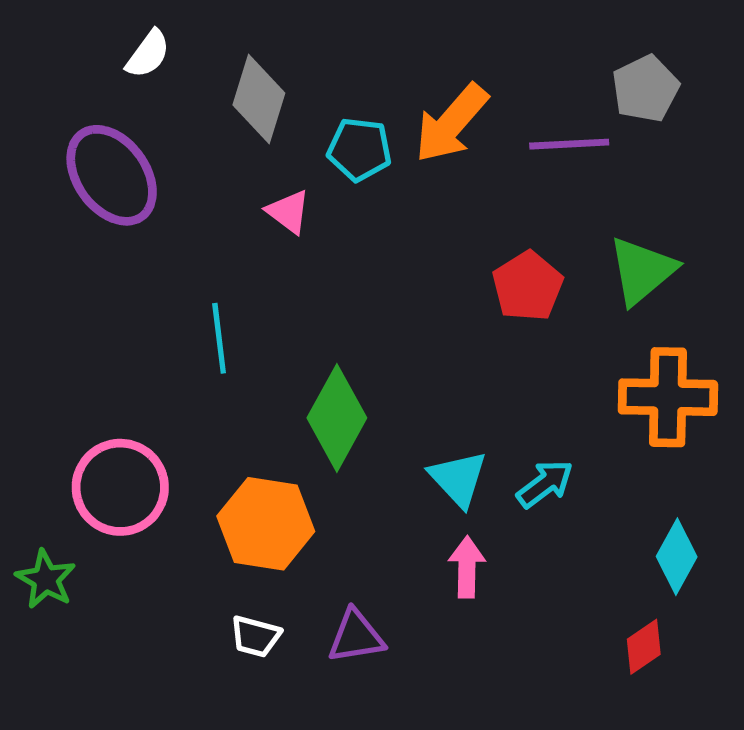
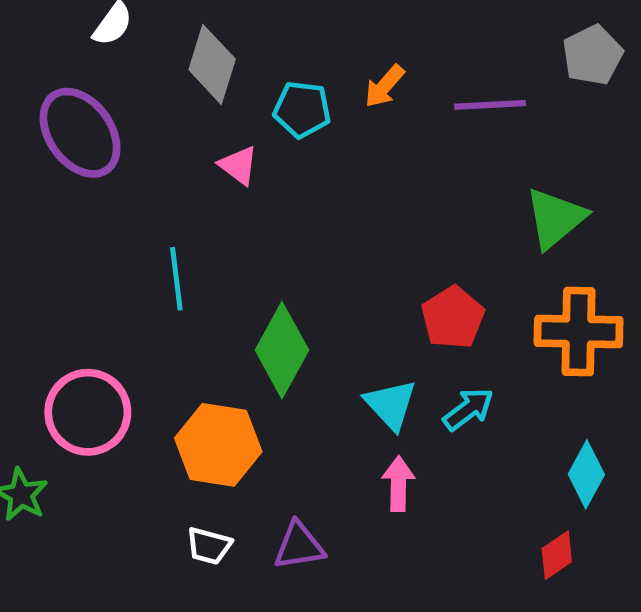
gray pentagon: (645, 89) -> (593, 55), moved
orange arrow: (451, 123) -> (384, 86), size x0.6
red pentagon: (528, 286) -> (453, 318), moved

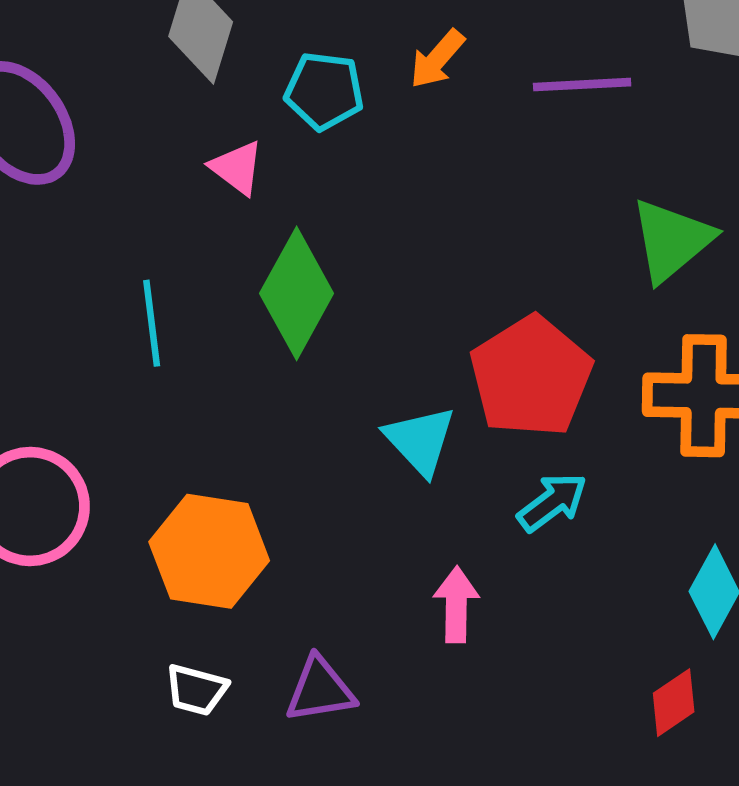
red pentagon: (453, 318) -> (531, 377), size x1.4
green diamond: (282, 350) -> (297, 293), moved
cyan triangle: (391, 405) -> (420, 440), moved

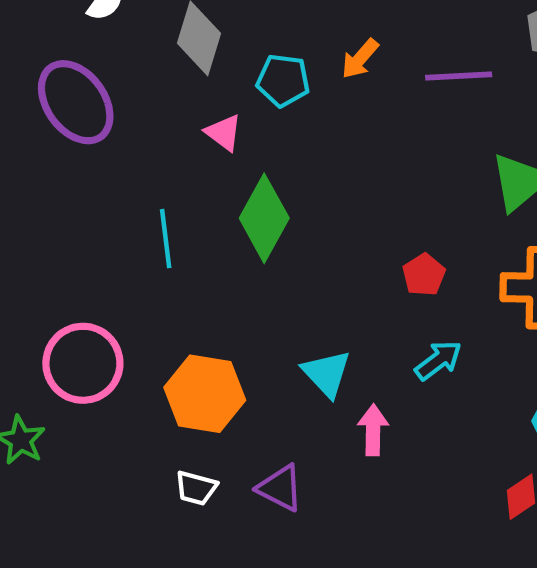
red pentagon: (531, 377) -> (424, 275), size x0.5
cyan triangle: (420, 440) -> (327, 373), moved
purple triangle: (320, 690) -> (280, 488), turned 36

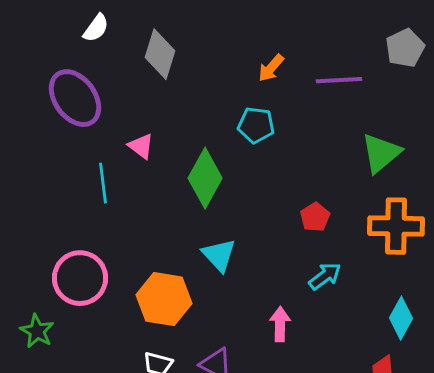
cyan pentagon: (283, 80) -> (256, 125), moved
pink triangle: (224, 133) -> (141, 146), moved
cyan line: (166, 239) -> (103, 183), moved
cyan triangle: (327, 373) -> (219, 255), moved

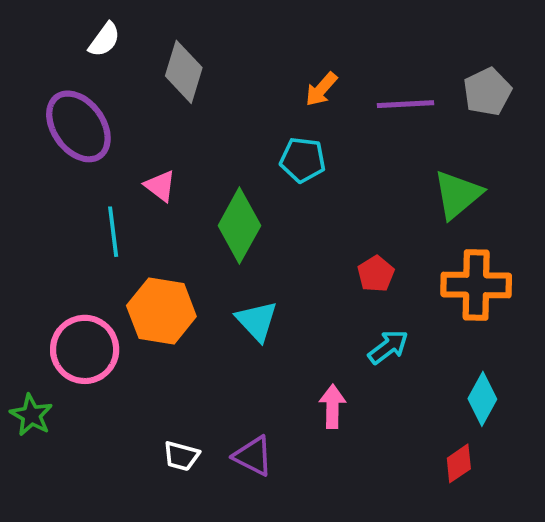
gray pentagon: (405, 48) -> (487, 92), moved
orange hexagon: (164, 299) -> (161, 311), moved

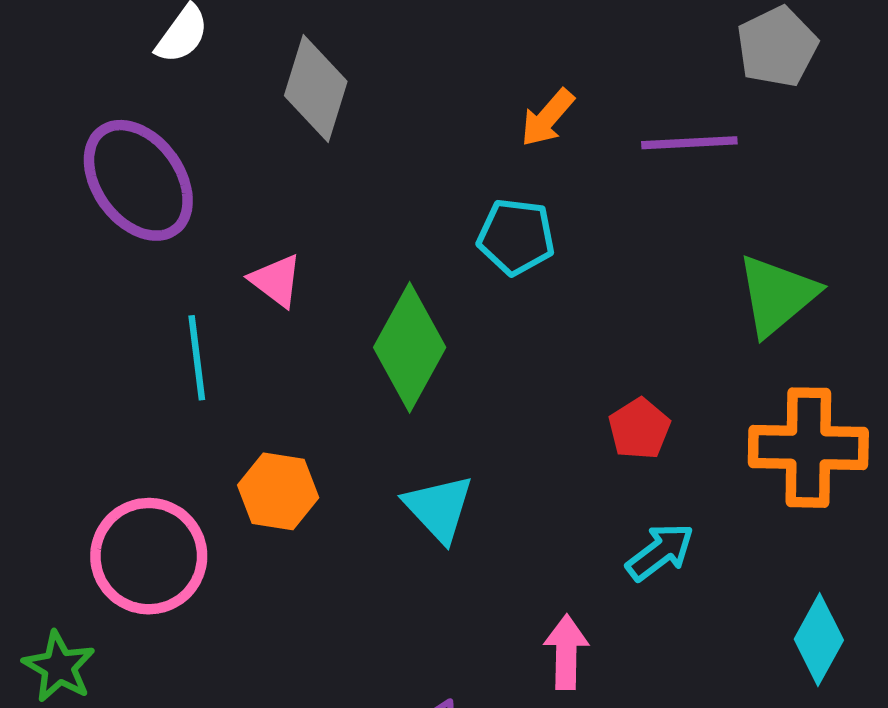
gray pentagon: (487, 92) -> (777, 47), moved
orange hexagon: (161, 311) -> (278, 491), size x0.7

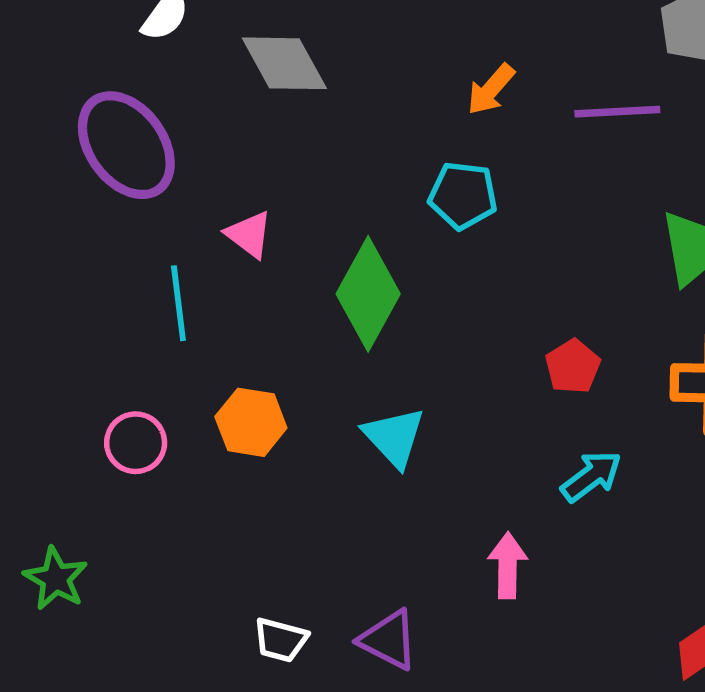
gray diamond: (316, 89) -> (284, 63), turned -46
pink circle: (149, 556) -> (136, 443), moved, size x0.6

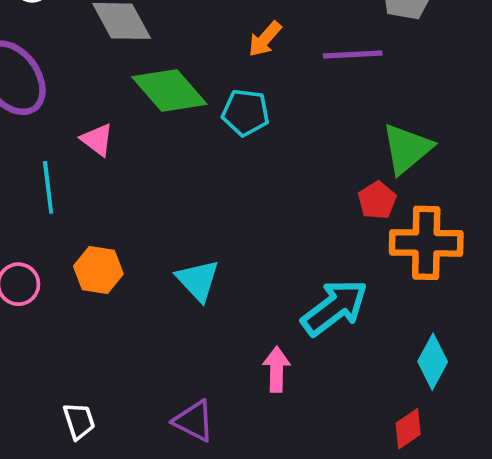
green diamond: (368, 294) -> (169, 91), moved, turned -70
red pentagon: (573, 366) -> (377, 200), moved
cyan arrow: (591, 476) -> (335, 307), size x1.6
white trapezoid: (281, 640) -> (79, 421), moved, turned -123

